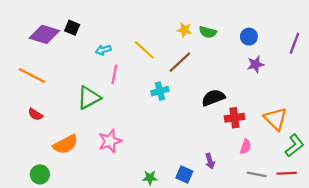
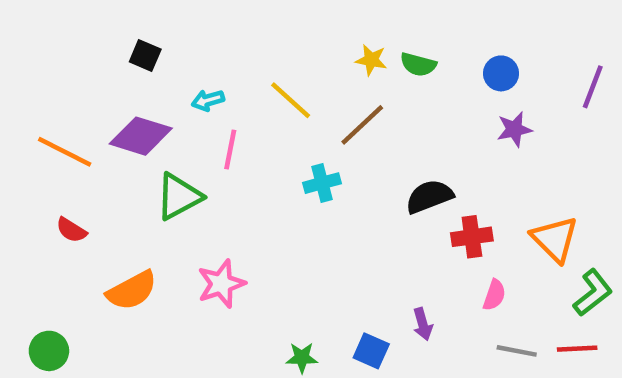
purple diamond: (44, 34) -> (141, 136), moved
green circle: (40, 174) -> (49, 351), moved

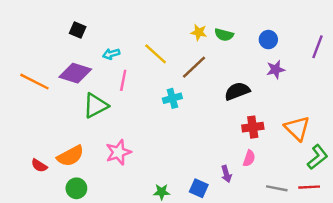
black semicircle: (429, 196) -> (237, 91), moved
red semicircle: (71, 230) -> (39, 165), moved
pink semicircle: (494, 295) -> (249, 158), moved
green circle: (49, 351) -> (76, 188), moved

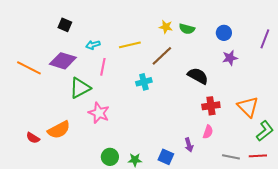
yellow line: (156, 54) -> (130, 45), turned -55
black semicircle: (237, 91) -> (198, 76), turned 50
pink star: (118, 152) -> (99, 113), moved, turned -30
green circle: (76, 188) -> (110, 157), moved

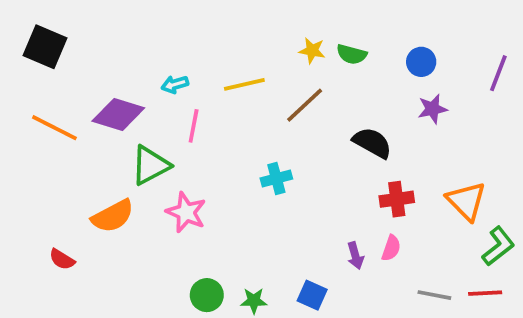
black square: (65, 25) -> (45, 47), moved, size x1.6
cyan cross: (144, 82) -> (276, 178), moved
orange semicircle: (59, 130) -> (113, 216), moved
purple arrow: (189, 145) -> (355, 256), moved

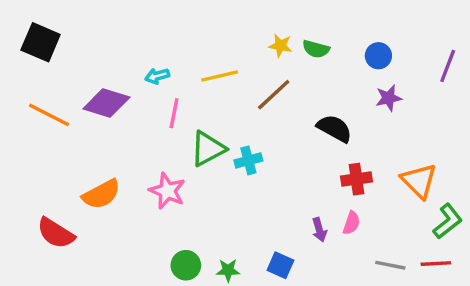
green triangle: (150, 165) -> (208, 149), moved
red semicircle: (62, 259) -> (56, 233), size x1.6

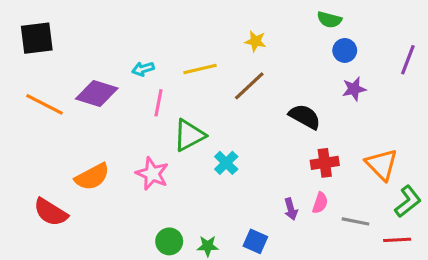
black square: (41, 42) -> (37, 38), turned -30
green semicircle: (316, 49) -> (329, 20), moved
cyan cross: (248, 160) -> (226, 163), moved, turned -30
gray line: (390, 265) -> (356, 221), moved

